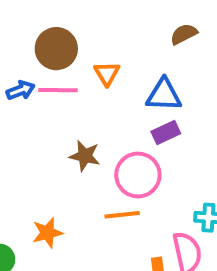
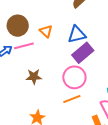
purple rectangle: (166, 133) -> (83, 53), size x1.5
brown star: (85, 156) -> (34, 77), moved

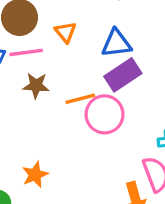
brown star: (34, 77) -> (36, 86), moved
orange line: (72, 99) -> (80, 99), moved

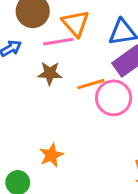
orange triangle: (66, 32) -> (75, 23), size x1.4
pink line: (26, 52) -> (58, 42), moved

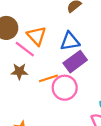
pink line: (58, 42) -> (25, 49), turned 48

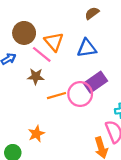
purple rectangle: (75, 62) -> (96, 82), moved
orange line: (48, 78) -> (56, 96), moved

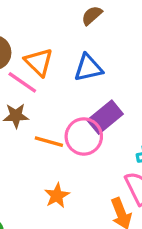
orange line: (56, 96) -> (49, 142), turned 36
orange star: (36, 134) -> (57, 196), moved

